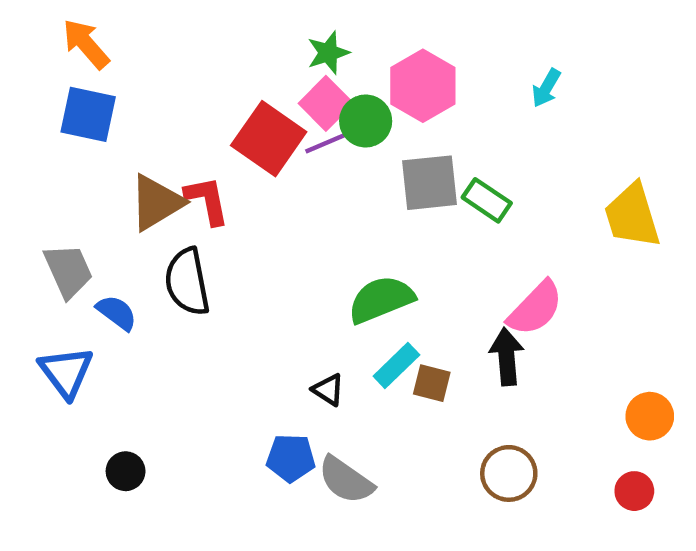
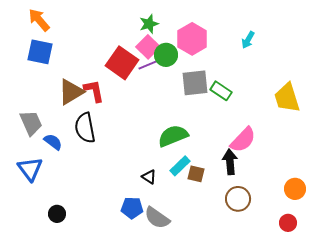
brown circle: (509, 473) -> (238, 199), moved

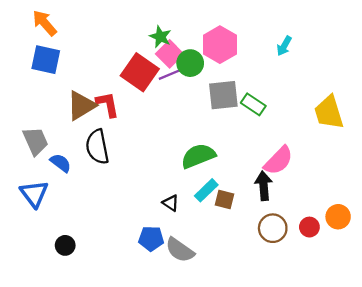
green star: (149, 24) -> (160, 37), moved, turned -30
red circle: (288, 223) -> (309, 227), moved

